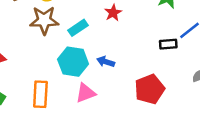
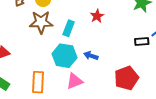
cyan rectangle: (78, 28) -> (69, 28), turned -35

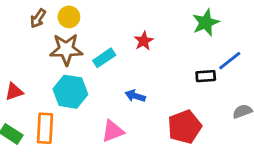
cyan rectangle: (69, 28) -> (104, 58), turned 35
cyan hexagon: (64, 56) -> (70, 92), moved
orange rectangle: (38, 82) -> (45, 128), moved

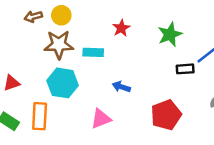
brown arrow: (38, 18) -> (33, 17), turned 42
green star: (206, 23) -> (170, 34), moved
red star: (144, 41) -> (121, 28), moved
cyan rectangle: (104, 58) -> (93, 52), turned 36

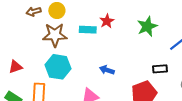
cyan rectangle: (93, 52) -> (88, 30), moved
black rectangle: (185, 69) -> (160, 69), moved

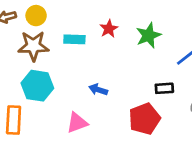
red star: (107, 21) -> (109, 29), moved

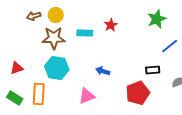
green star: (148, 35) -> (157, 19), moved

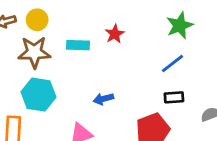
blue line: (170, 46) -> (173, 64), moved
blue arrow: (103, 71) -> (103, 99), turned -32

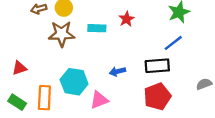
cyan hexagon: (39, 95) -> (74, 82), moved
black rectangle: (174, 97) -> (157, 66), moved, size x1.5

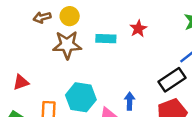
black rectangle: (157, 66) -> (172, 80), turned -30
blue arrow: (117, 71) -> (130, 101), moved, turned 105

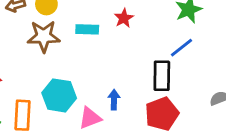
black rectangle: (172, 80) -> (162, 76), turned -55

